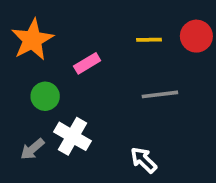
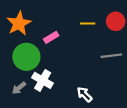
gray line: (160, 94) -> (111, 56), moved
green circle: (45, 96) -> (26, 57), size x1.6

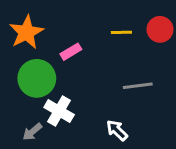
gray line: (111, 56) -> (138, 86), moved
gray arrow: (19, 88) -> (32, 132), moved

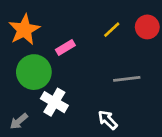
yellow line: (121, 32) -> (112, 30), turned -42
gray arrow: (32, 132) -> (19, 121), moved

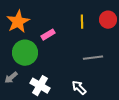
yellow line: (112, 30) -> (82, 22), turned -48
white cross: (54, 102) -> (40, 86), moved
gray arrow: (19, 121) -> (11, 78), moved

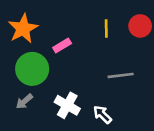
gray arrow: (11, 78) -> (24, 101), moved
white cross: (40, 86) -> (67, 105), moved

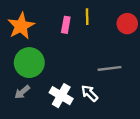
yellow line: (106, 29) -> (87, 17), moved
pink rectangle: (62, 45) -> (66, 25), moved, turned -49
white arrow: (102, 114) -> (89, 93), moved

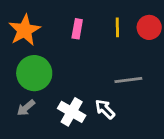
yellow line: (87, 17) -> (117, 27), moved

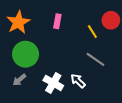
yellow line: (117, 27) -> (92, 32), moved, turned -32
gray line: (128, 80) -> (95, 59), turned 42

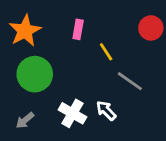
yellow line: (92, 32) -> (106, 52), moved
gray arrow: (19, 80) -> (25, 120), moved

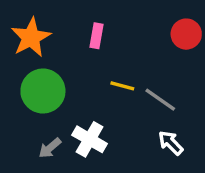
yellow line: (106, 52) -> (122, 86), moved, turned -42
white arrow: (106, 111) -> (171, 143), moved
gray arrow: (25, 120) -> (50, 148), moved

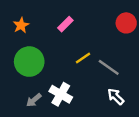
pink rectangle: (96, 36) -> (65, 24), turned 35
orange star: (31, 37) -> (21, 25), size x0.6
yellow line: (122, 86) -> (83, 58), turned -49

